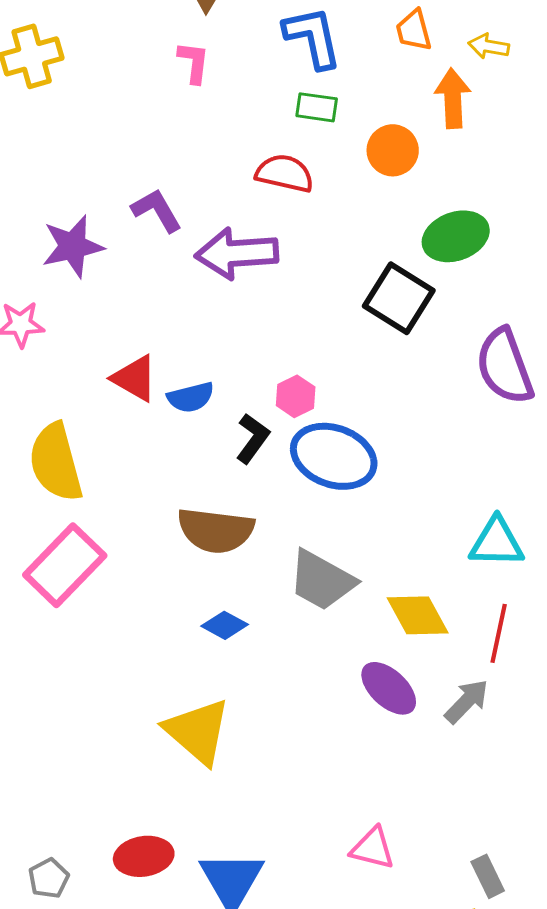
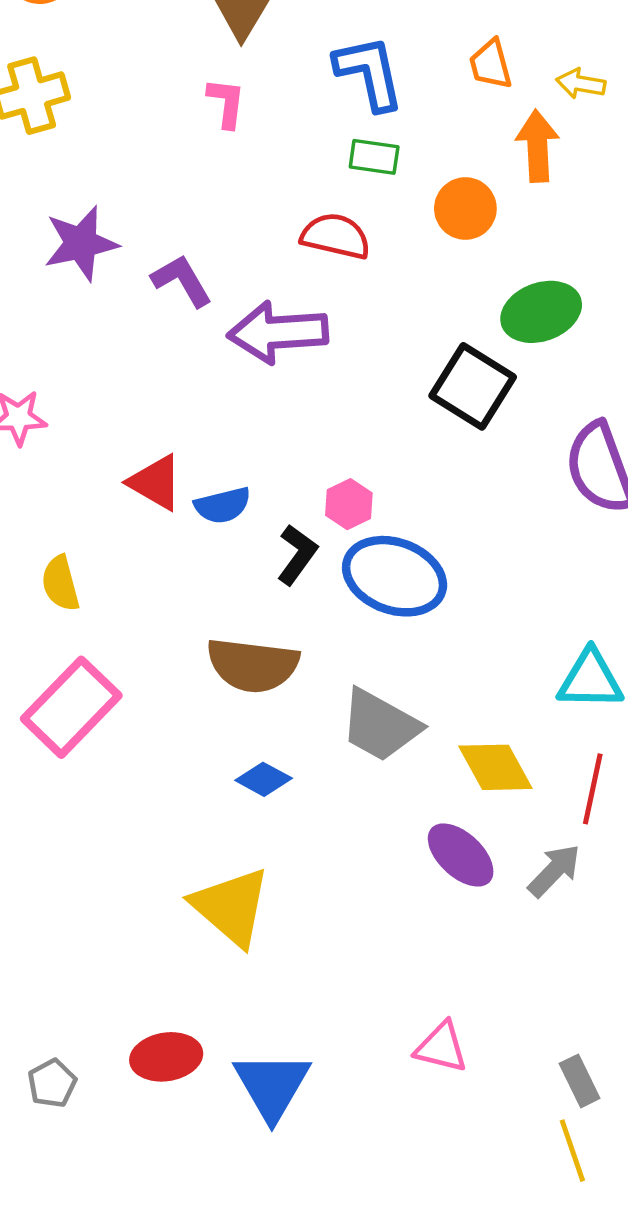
purple star: (73, 246) -> (81, 243), moved
yellow semicircle: (56, 462) -> (60, 583), size x0.6

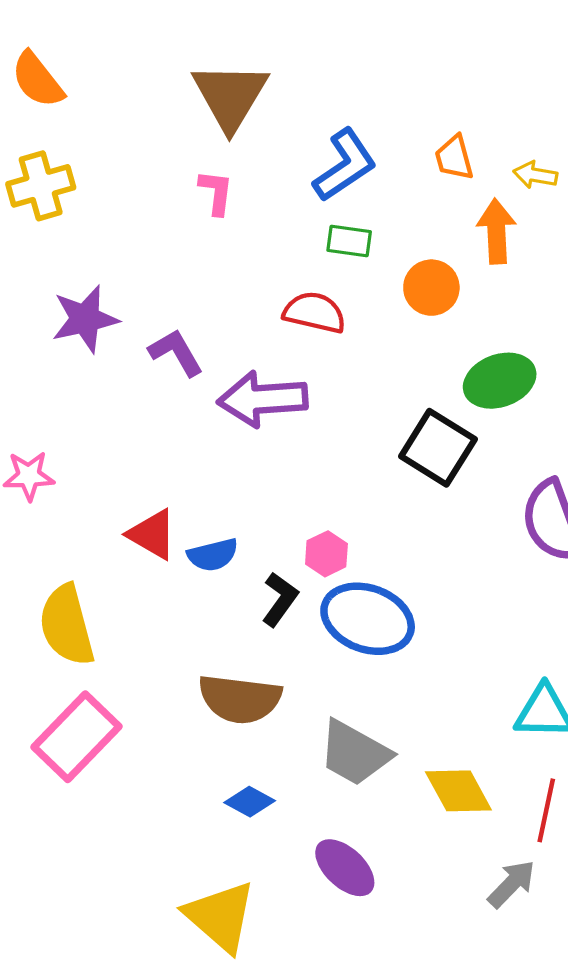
blue L-shape: (369, 73) -> (345, 165), turned 68
yellow semicircle: (60, 583) -> (67, 625), size x1.6
purple ellipse: (461, 855) -> (345, 868), moved

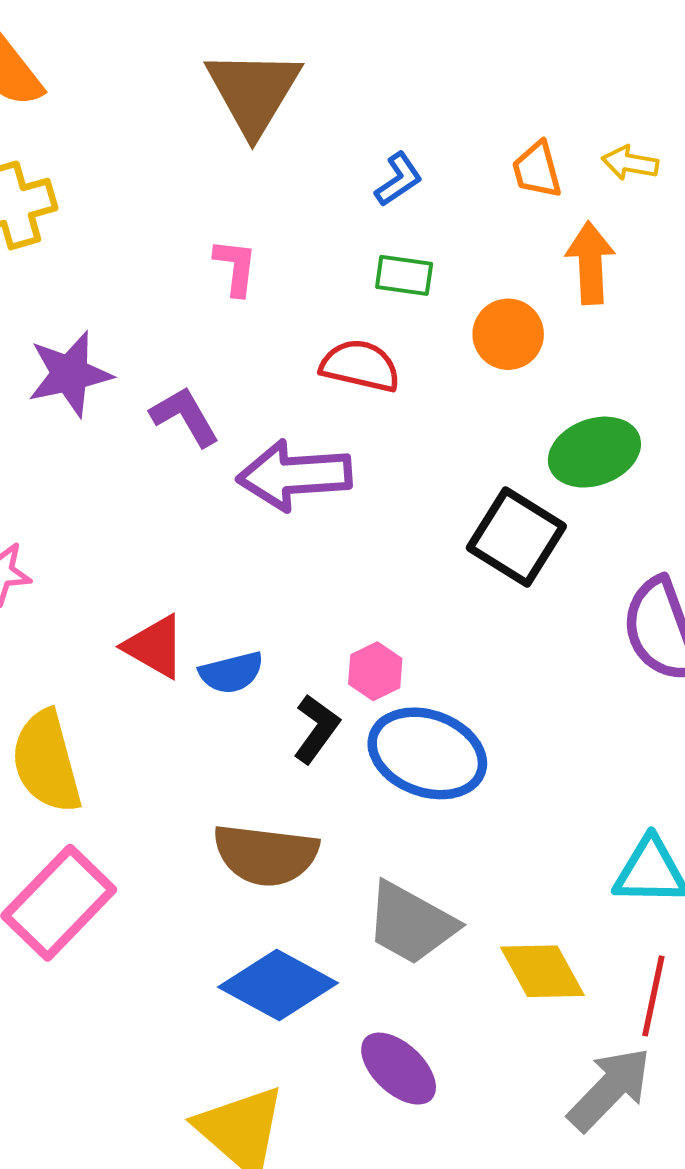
blue L-shape: (345, 165) -> (399, 179), size x0.6
yellow arrow: (535, 175) -> (630, 163), moved
pink L-shape: (216, 192) -> (236, 267), moved
blue diamond: (250, 802) -> (278, 985), size x1.8
gray arrow: (512, 884) -> (610, 1089), size x1.4

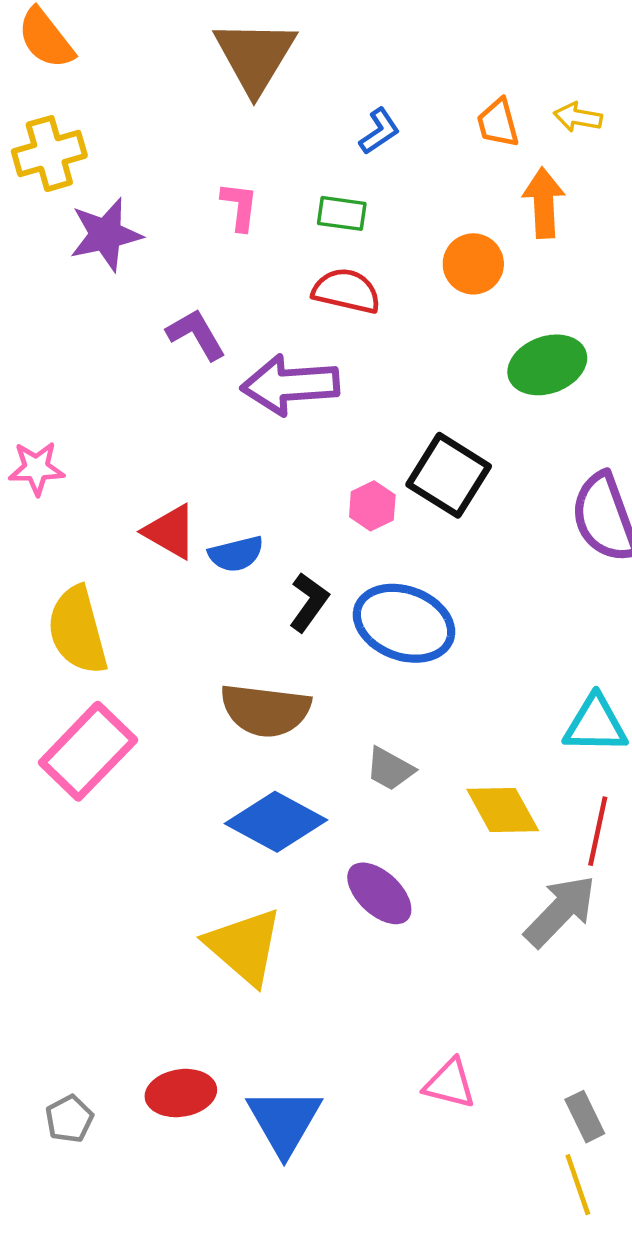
green rectangle: (404, 275) -> (342, 213), moved
purple star: (70, 374) -> (106, 235), moved
black square: (516, 537) -> (449, 475), moved
pink hexagon: (375, 671) -> (372, 506), moved
gray trapezoid: (411, 923) -> (390, 769), size x0.6

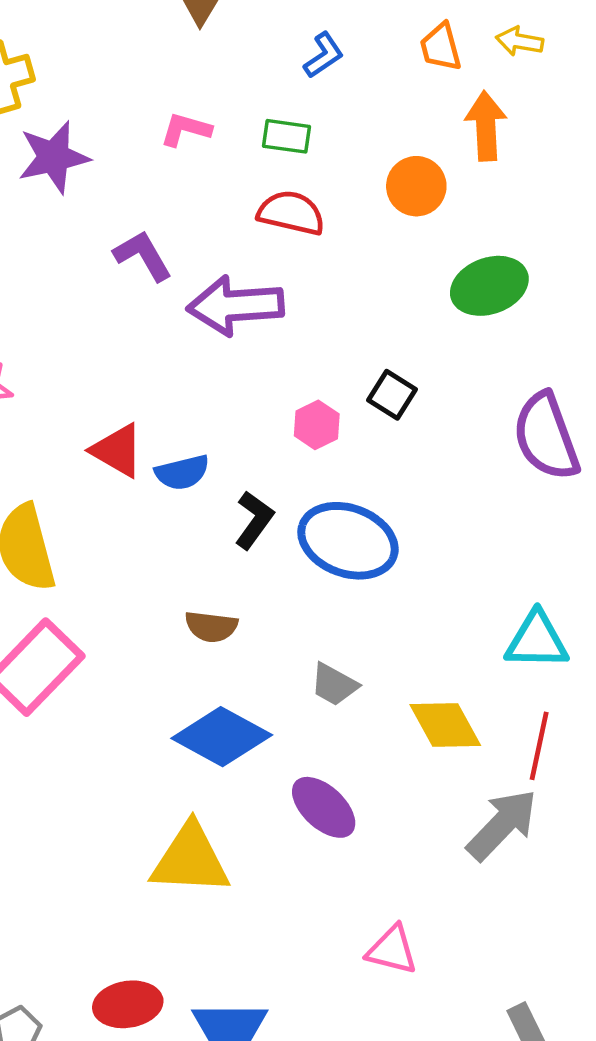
pink L-shape: (240, 206) -> (186, 129), turned -81
black square: (449, 475) -> (392, 395), size x0.6
brown semicircle: (265, 710) -> (211, 627), size x0.6
yellow triangle: (244, 946) -> (190, 859), turned -38
pink triangle: (450, 1084) -> (392, 950), moved

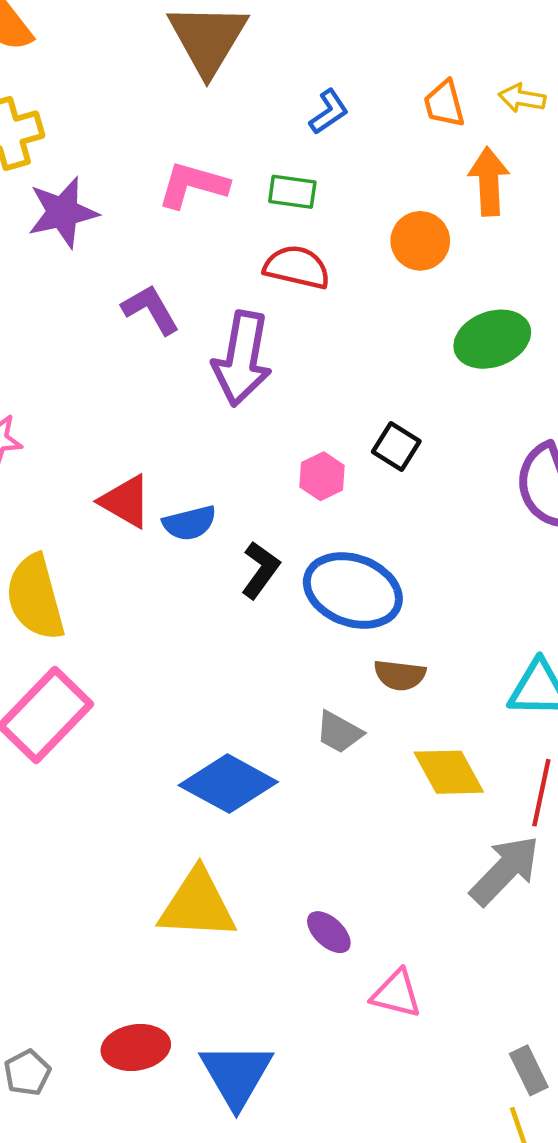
pink L-shape: (186, 129) -> (193, 185), size x1.4
purple arrow: (236, 306) -> (242, 359), turned -76
brown semicircle: (211, 627) -> (400, 675), moved
purple ellipse: (324, 807) -> (329, 932), moved, size x0.7

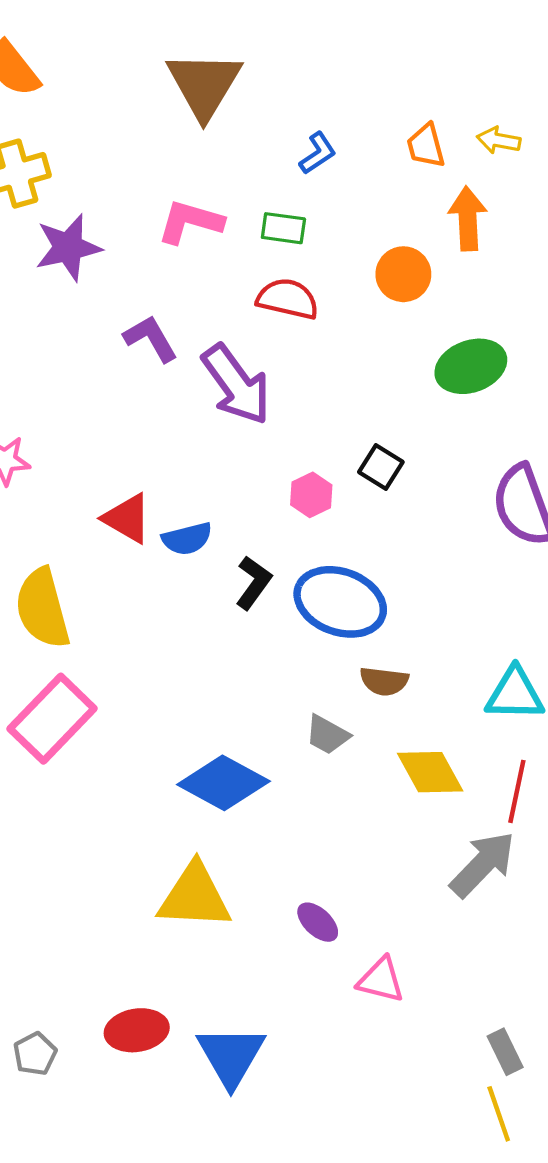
purple arrow: (242, 359) -> (236, 385), turned -46

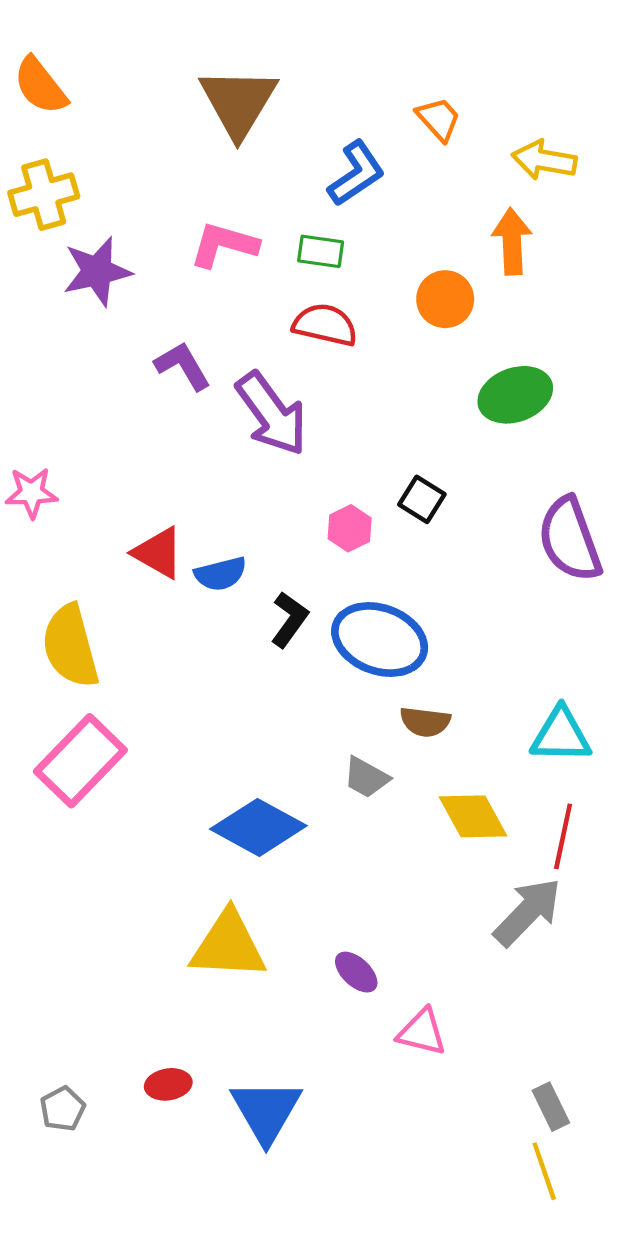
yellow arrow: (499, 140) -> (544, 160), size x1.4
orange trapezoid: (426, 146) -> (439, 119), moved, turned 153
blue L-shape: (318, 153) -> (356, 173), size x1.5
red ellipse: (137, 1030) -> (168, 1084), size x0.7

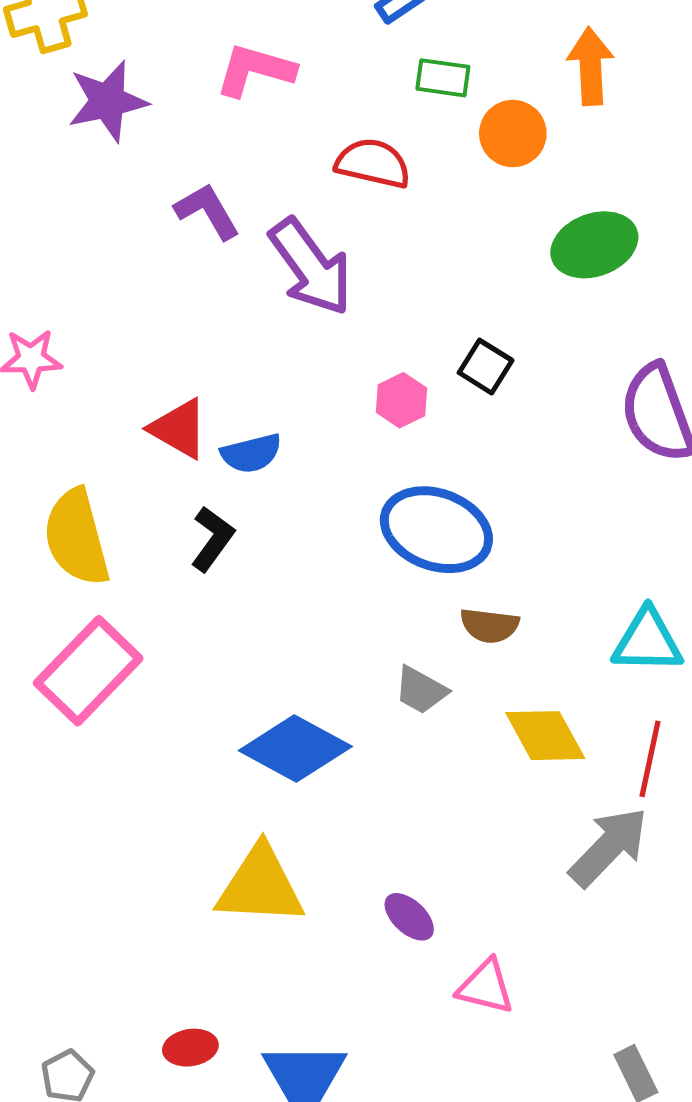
green rectangle: (321, 251) -> (443, 78), moved
black L-shape: (289, 619) -> (212, 539), moved

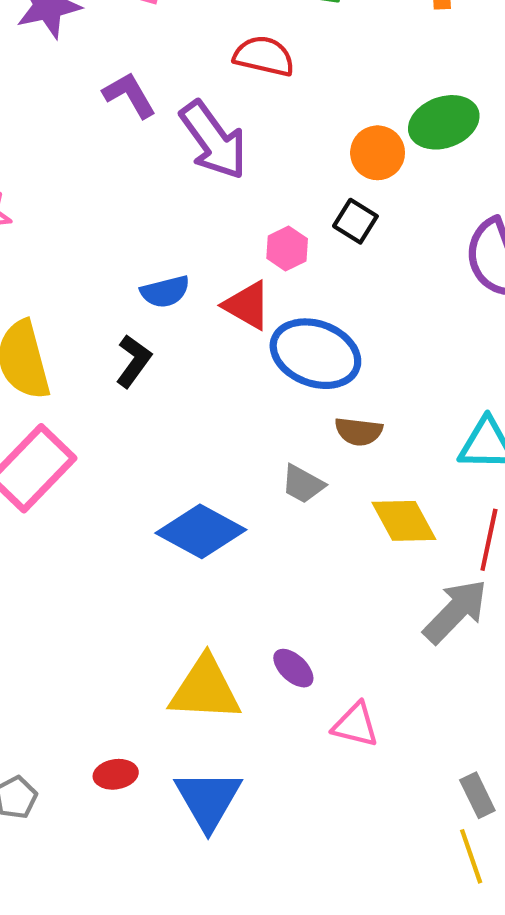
orange circle: (513, 134) -> (378, 153), moved
red triangle: (179, 429) -> (247, 305), moved
yellow triangle: (260, 886) -> (205, 689), moved

